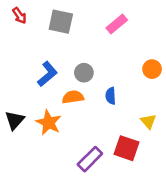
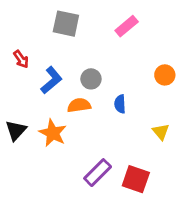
red arrow: (19, 16) -> (21, 59), moved
red square: (126, 148) -> (136, 179), moved

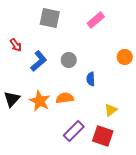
orange semicircle: (79, 105) -> (65, 98), moved
yellow triangle: (161, 132) -> (111, 110), moved, turned 32

